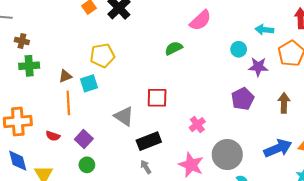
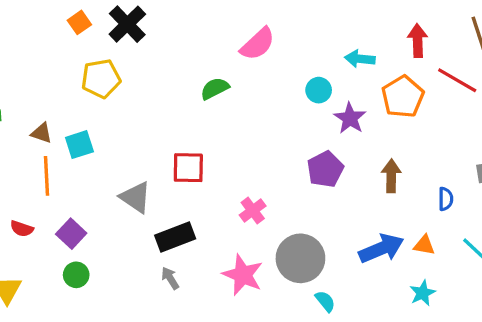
yellow pentagon: (102, 55) -> (101, 79), moved
purple star: (258, 67) -> (350, 118), turned 30
brown triangle: (65, 76) -> (42, 133), turned 40

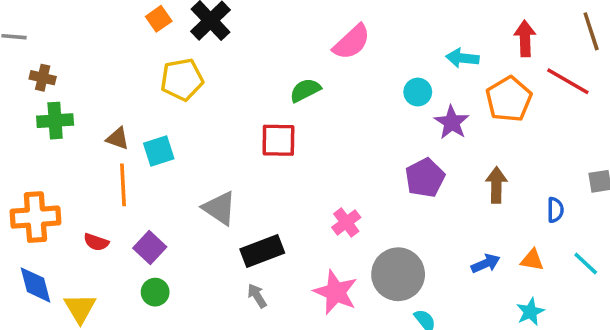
red square: (188, 168) -> (278, 140), moved
blue arrow: (381, 248) -> (486, 264), size x0.6

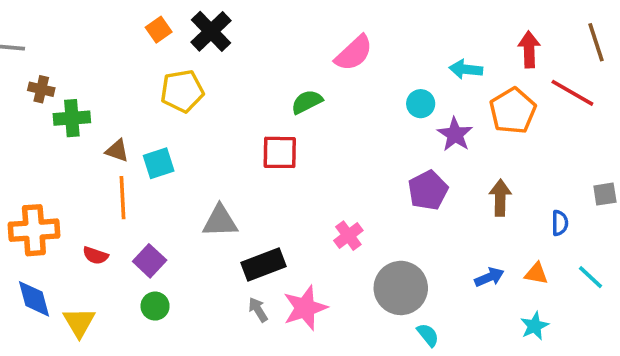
green cross: (55, 121) -> (72, 118), moved
gray triangle: (219, 208) -> (220, 221), turned -36
pink star: (336, 292) -> (305, 308), moved, turned 30

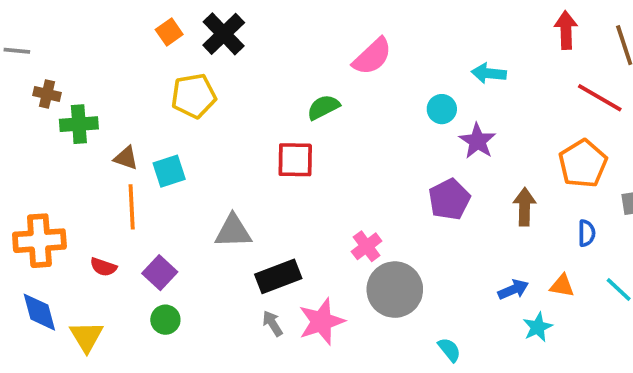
red arrow: (529, 49) -> (566, 30), moved
orange pentagon: (513, 111) -> (583, 164), moved
gray circle: (401, 288) -> (395, 290), moved
cyan star: (535, 326) -> (538, 327), moved

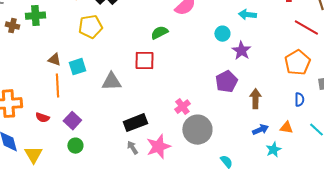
green cross: (79, 124) -> (35, 16), moved
brown arrow: (525, 207) -> (255, 99), moved
gray triangle: (233, 231) -> (111, 82), moved

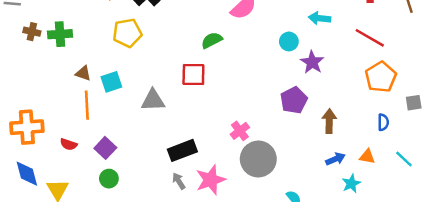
green cross: (35, 16) -> (60, 34), moved
red line: (306, 28) -> (370, 38), moved

